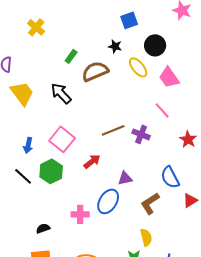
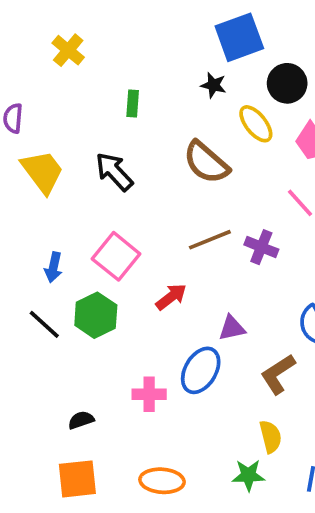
blue square: (129, 20) -> (239, 37), size x1.5
green rectangle: (71, 56) -> (133, 104), turned -32
brown semicircle: (95, 71) -> (206, 162), moved, turned -116

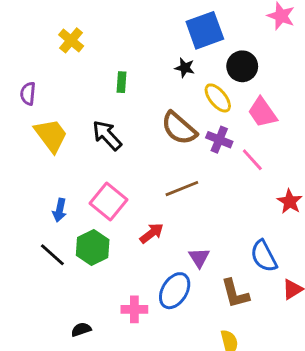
purple cross: (261, 247) -> (219, 140), moved
purple triangle: (232, 328) -> (199, 258), turned -50
brown L-shape: (278, 374) -> (235, 294), turned -72

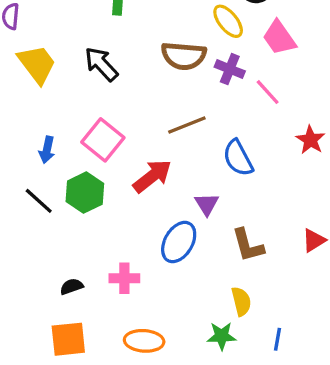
brown semicircle: (179, 128) -> (184, 56), turned -36
red arrow: (152, 233) -> (152, 176), size x1.4
blue semicircle: (264, 256) -> (238, 158), moved
pink cross: (134, 309) -> (124, 278), moved

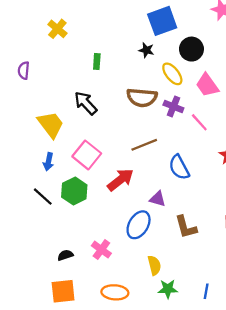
yellow trapezoid: (37, 64) -> (51, 125), moved
purple triangle: (207, 204) -> (158, 199), turned -42
pink cross: (124, 278) -> (101, 250), turned 36
yellow semicircle: (241, 301) -> (154, 265), moved

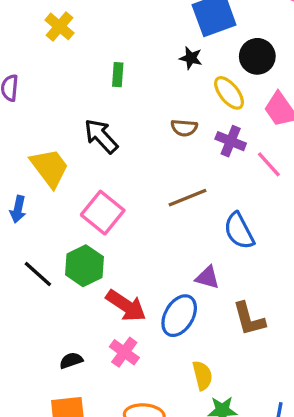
brown semicircle: (142, 98) -> (184, 128), size x0.6
blue arrow: (48, 162) -> (18, 209), moved
red arrow: (121, 180) -> (126, 306), moved, turned 72

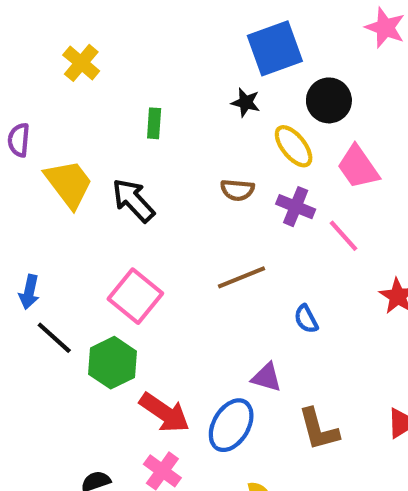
yellow trapezoid: (50, 168) -> (69, 184), moved
blue semicircle: (239, 231) -> (306, 319), size x0.6
black line: (38, 274) -> (54, 338), moved

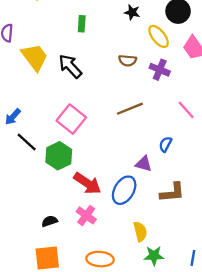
pink line: (344, 236) -> (186, 110), moved
blue arrow: (29, 292) -> (13, 117), turned 30
blue semicircle: (306, 319) -> (165, 144), moved, turned 56
brown L-shape: (319, 429) -> (172, 192), turned -80

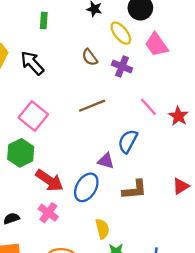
brown semicircle: (128, 61) -> (90, 57), turned 48
blue semicircle: (165, 144) -> (128, 141), size x1.5

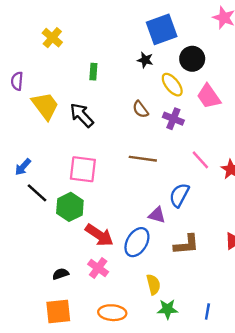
brown line: (92, 106) -> (143, 159), turned 30
pink square: (33, 116) -> (83, 169), turned -32

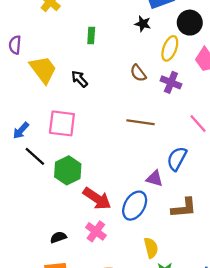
yellow ellipse: (172, 85) -> (170, 48), turned 60
black arrow: (82, 115) -> (79, 79), size x0.7
pink square: (83, 169) -> (62, 123), moved

